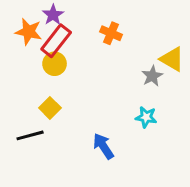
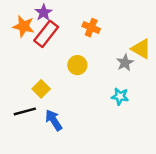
yellow circle: (55, 64) -> (77, 65), moved
blue arrow: (103, 146) -> (54, 120), moved

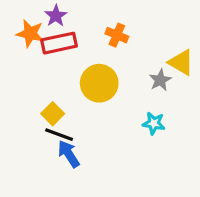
red rectangle: (46, 34) -> (59, 43), turned 40
yellow circle: (77, 65) -> (99, 83), size x1.5
black line: (25, 111) -> (59, 135), moved, turned 35

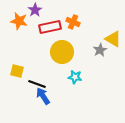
red rectangle: (59, 43) -> (50, 27), moved
yellow square: (53, 114) -> (17, 71), moved, turned -32
cyan star: (154, 123) -> (75, 77), moved

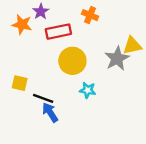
orange cross: (73, 22) -> (90, 15), moved
yellow triangle: (113, 39) -> (132, 46), turned -42
gray star: (100, 50) -> (117, 58), size x1.5

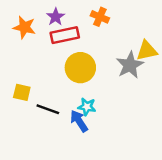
purple star: (41, 12) -> (56, 17), moved
cyan star: (88, 90) -> (87, 107), moved
blue arrow: (50, 112) -> (79, 121), moved

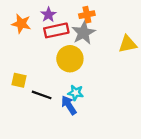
orange cross: (100, 17) -> (87, 15), turned -35
gray star: (130, 65) -> (84, 33), moved

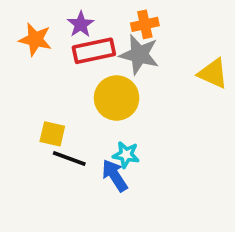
gray star: (84, 33) -> (139, 55), turned -30
yellow triangle: (128, 44) -> (213, 73), turned 36
yellow square: (19, 80) -> (52, 134), moved

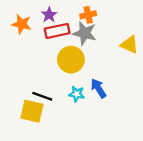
yellow square: (52, 134) -> (32, 111), moved, size x1.5
blue arrow: (115, 175) -> (98, 88), moved

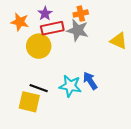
yellow circle: (71, 60) -> (39, 46), moved
cyan star: (77, 94) -> (70, 86), size x1.5

